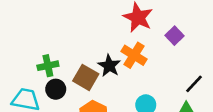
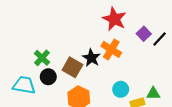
green cross: (48, 66) -> (42, 58), turned -35
black line: (194, 84) -> (160, 39), moved

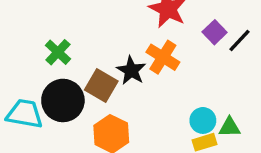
green cross: (42, 58) -> (58, 52), moved
black circle: (48, 77) -> (63, 100), size x1.6
cyan circle: (121, 89) -> (203, 120), moved

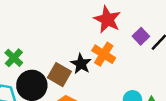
green cross: (58, 52) -> (14, 58), moved

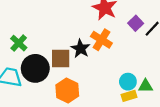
brown square: (59, 75) -> (61, 58), turned -30

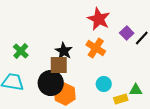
black star: (80, 49) -> (64, 51), moved
black circle: (35, 68) -> (51, 83), moved
cyan circle: (128, 82) -> (104, 84), moved

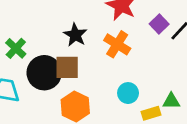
black star: (64, 51) -> (75, 35), moved
black circle: (51, 83) -> (44, 73), moved

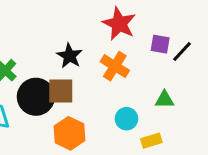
purple square: (159, 24) -> (160, 44), turned -36
green triangle: (171, 101) -> (165, 100), moved

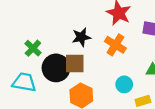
black star: (70, 56) -> (81, 37), turned 30

